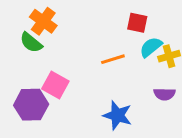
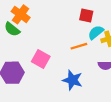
orange line: (113, 59) -> (79, 46), moved
pink square: (55, 85) -> (41, 59), moved

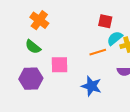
green semicircle: (12, 29) -> (33, 47), moved
pink square: (41, 59) -> (60, 65), turned -30

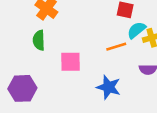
green semicircle: (33, 47) -> (39, 40), turned 49
purple hexagon: (31, 79) -> (22, 88), moved

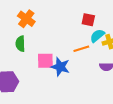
blue star: (109, 87) -> (60, 67), moved

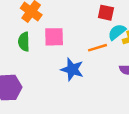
pink square: (45, 61) -> (54, 37), moved

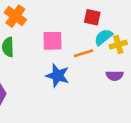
pink square: (54, 37) -> (53, 41), moved

